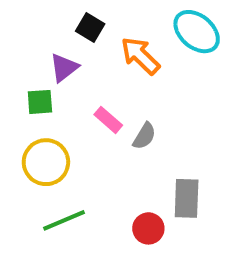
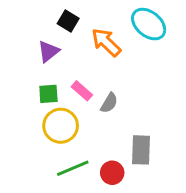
green square: (40, 102) -> (48, 94), moved
yellow circle: (46, 162) -> (61, 126), moved
green line: (64, 220) -> (73, 168), moved

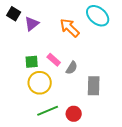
black square: (68, 21) -> (14, 14), moved
purple triangle: (48, 51) -> (32, 24), moved
gray rectangle: (141, 150) -> (94, 86), moved

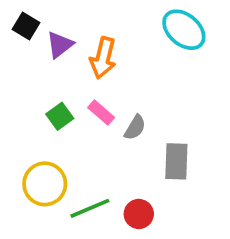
orange arrow: (70, 28) -> (103, 58), moved, turned -120
green square: (32, 62) -> (60, 116), turned -32
yellow circle: (40, 83) -> (45, 184), moved

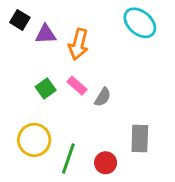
purple triangle: (60, 45) -> (46, 34), turned 35
gray rectangle: (176, 161) -> (140, 138), moved
green line: (90, 208) -> (68, 158), turned -48

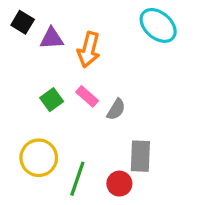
gray rectangle: (140, 138) -> (140, 156), moved

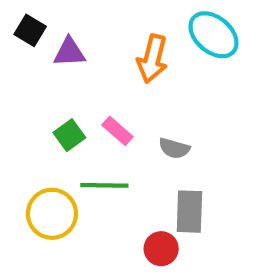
orange arrow: (89, 50) -> (152, 59), moved
gray semicircle: (116, 109) -> (174, 148), moved, turned 75
green line: (77, 179) -> (104, 185), moved, turned 72

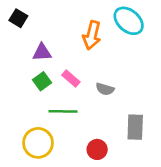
purple triangle: (69, 52) -> (42, 52), moved
gray rectangle: (189, 212) -> (135, 127), moved
yellow circle: (52, 214) -> (38, 143), moved

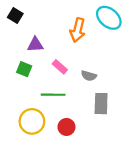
green square: (42, 81) -> (24, 69), moved, turned -32
gray rectangle: (135, 127) -> (101, 104), moved
red circle: (97, 149) -> (66, 127), moved

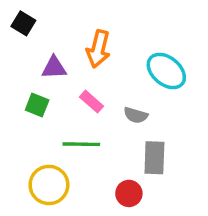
cyan ellipse: (109, 18) -> (166, 71), moved
orange arrow: (78, 30) -> (98, 49), moved
red circle: (66, 127) -> (129, 193), moved

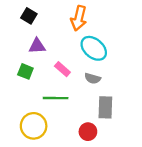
black square: (23, 23) -> (29, 16), moved
orange arrow: (98, 49) -> (79, 18), moved
cyan ellipse: (166, 71) -> (94, 48), moved

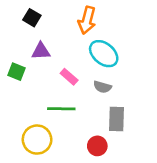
green square: (25, 71) -> (16, 72), moved

